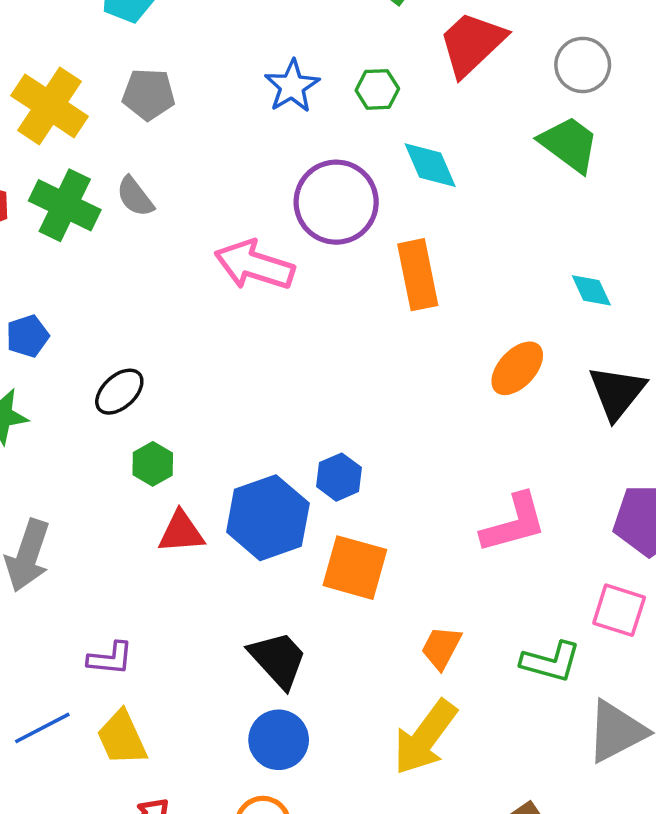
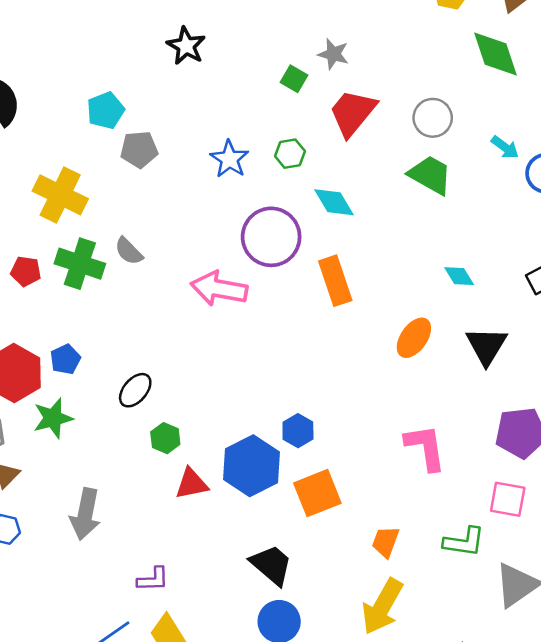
gray pentagon: (149, 94) -> (139, 149), moved
pink L-shape: (514, 523) -> (425, 447), turned -76
orange square: (355, 568) -> (317, 493), turned -30

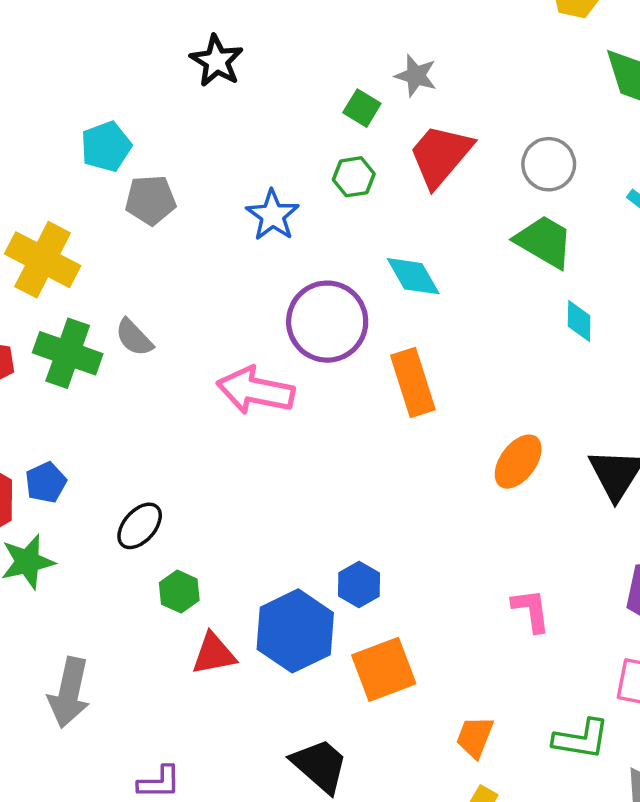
green hexagon: (290, 154) -> (354, 177), moved
cyan diamond: (459, 276) -> (579, 321), moved, turned 32
pink L-shape: (425, 447) -> (531, 610), size x0.7

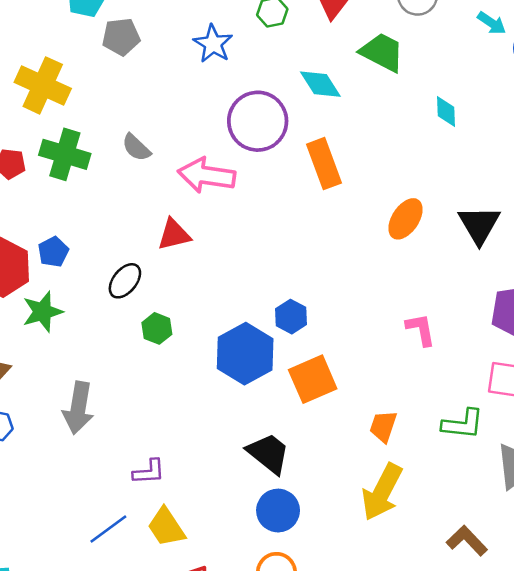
green trapezoid: (544, 241) -> (382, 52), moved
gray semicircle: (134, 338) -> (136, 147), moved
red triangle: (214, 654) -> (174, 235), moved

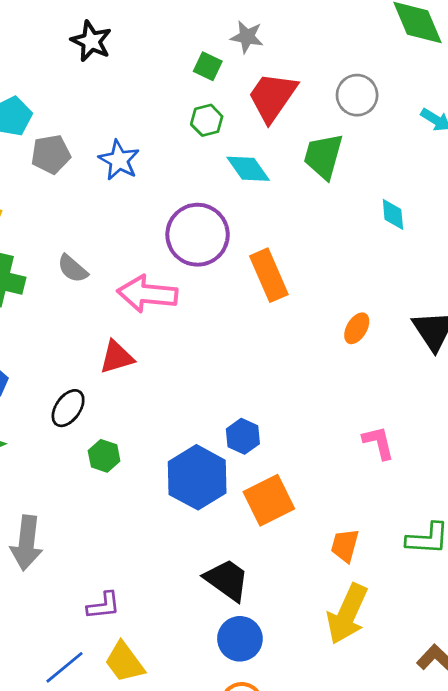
blue star: (213, 44) -> (119, 160), moved
green trapezoid: (382, 52) -> (323, 156), turned -99
cyan diamond: (320, 84) -> (248, 169), moved
orange ellipse: (406, 219) -> (357, 328), size x0.7

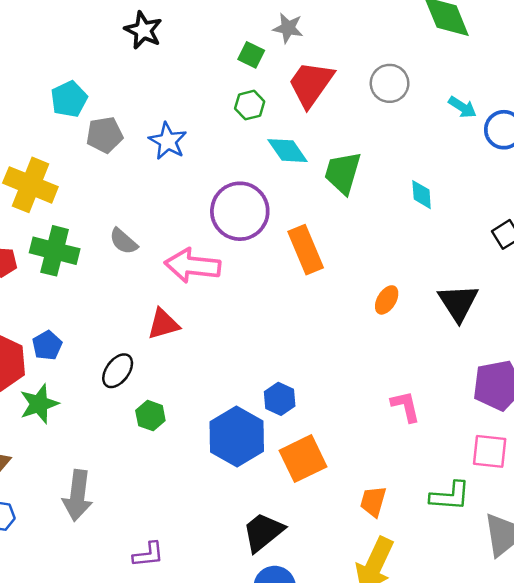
green trapezoid: (323, 156) -> (343, 173), moved
black trapezoid: (227, 580) -> (263, 532), turned -75

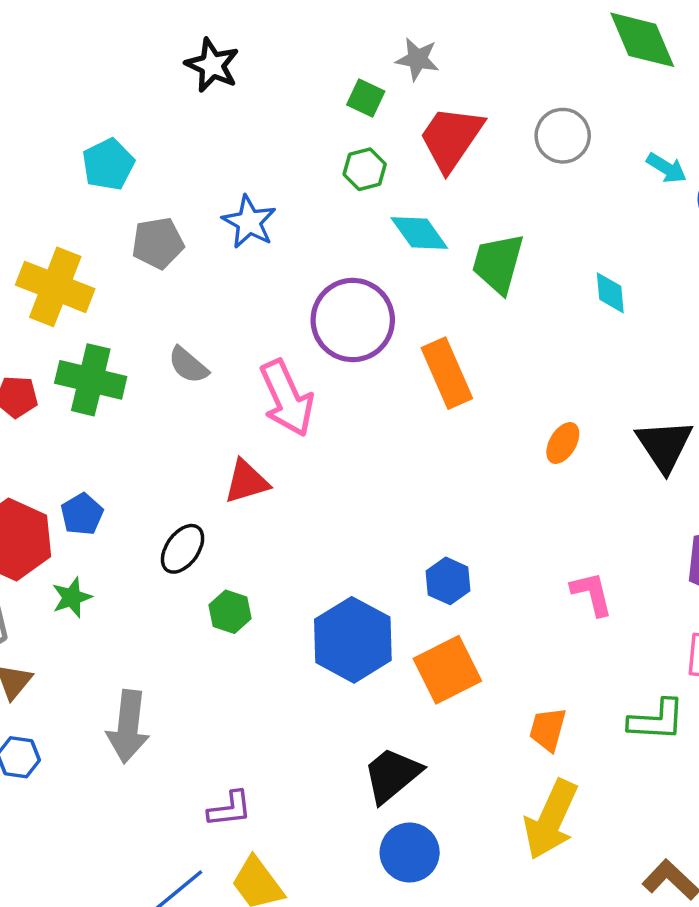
gray pentagon: (105, 135) -> (158, 243), moved
pink arrow: (193, 266) -> (287, 398), turned -120
blue hexagon: (280, 399) -> (448, 581), moved
green star: (39, 404) -> (72, 597), size x0.7

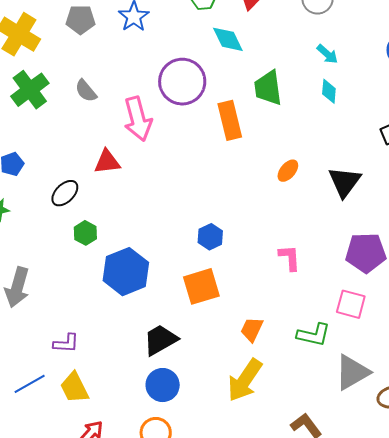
cyan arrow: (666, 168) -> (327, 54), moved
green trapezoid: (498, 263) -> (268, 88), moved, turned -33
green cross: (91, 380) -> (30, 90), turned 30
blue hexagon: (353, 640) -> (126, 272), moved

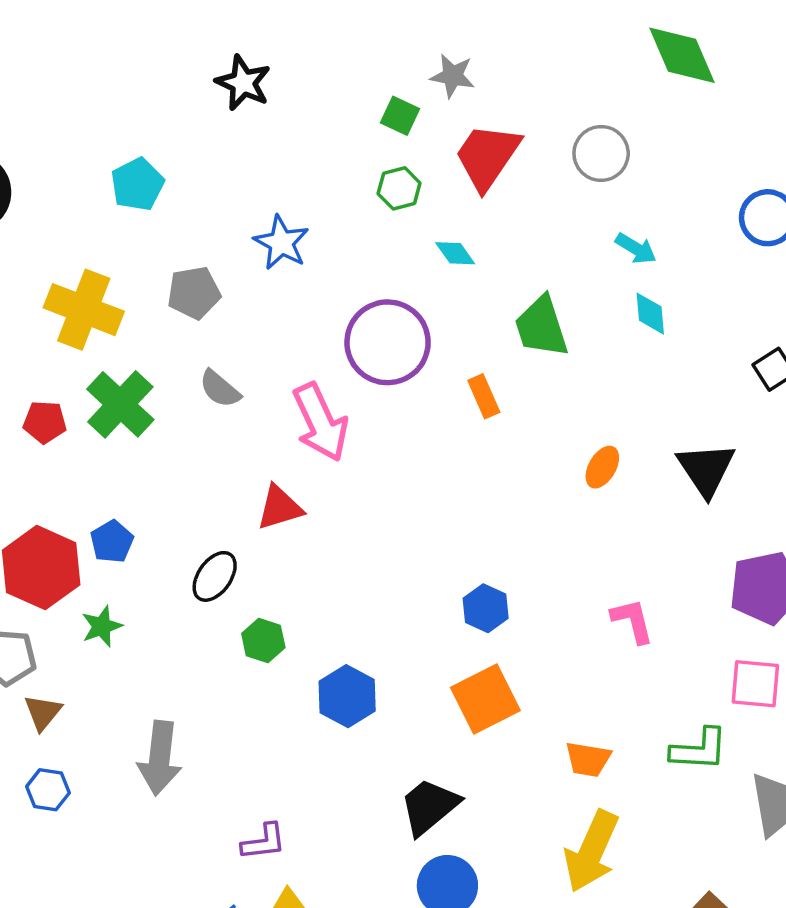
gray pentagon: (81, 20) -> (194, 293), moved
cyan diamond: (228, 39) -> (455, 253), size x0.7
orange rectangle: (230, 120) -> (484, 396), size x0.6
blue hexagon: (126, 272) -> (347, 696), size x0.7
orange trapezoid: (252, 329) -> (588, 759), turned -96

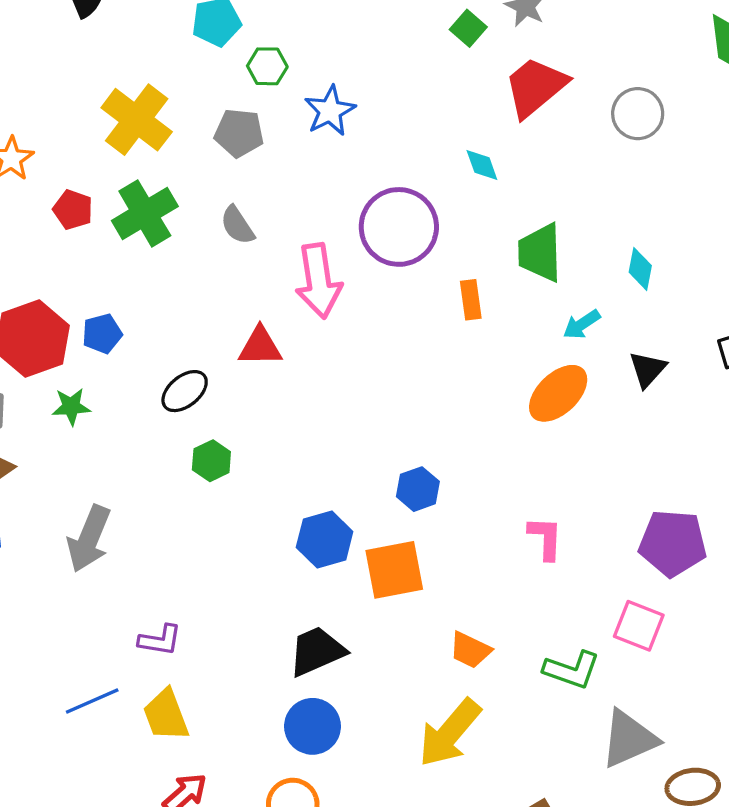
green hexagon: (399, 188) -> (267, 66), moved
cyan arrow: (636, 248) -> (582, 324), moved, turned 99
orange ellipse: (602, 467) -> (558, 393), size x1.6
black triangle: (706, 469) -> (648, 369), moved, size x0.7
blue hexagon: (347, 696) -> (325, 539), moved

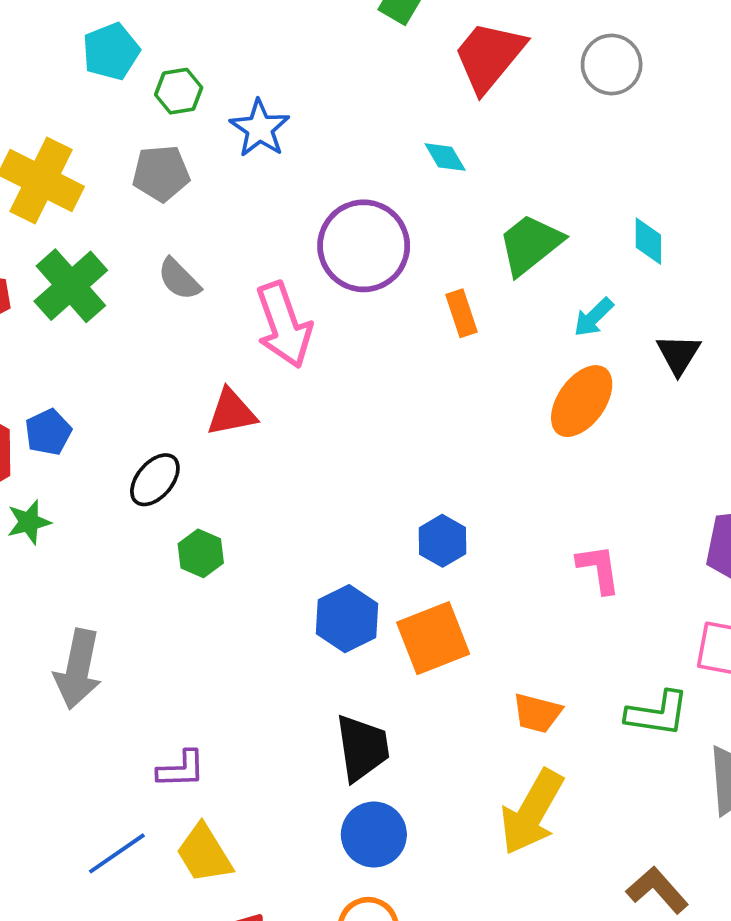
green trapezoid: (540, 253) -> (530, 244), turned 64
black trapezoid: (317, 651) -> (362, 748), turned 116

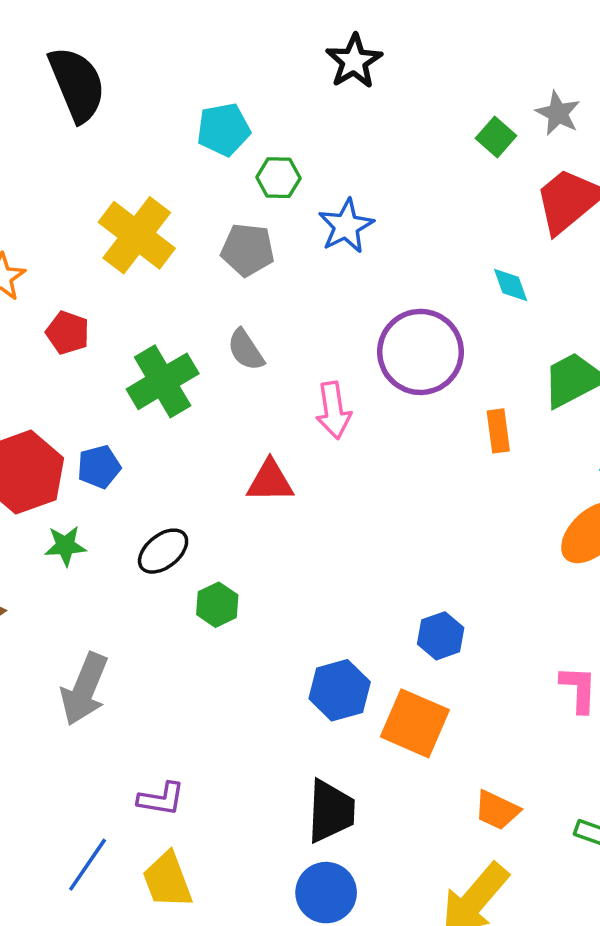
green cross: (71, 286) -> (163, 381), moved
pink arrow: (284, 325) -> (333, 410), size x0.7
black ellipse: (155, 480) -> (163, 551), moved
orange square: (433, 638) -> (415, 723), turned 34
blue line: (117, 853) -> (88, 865), turned -32

